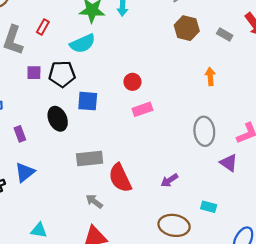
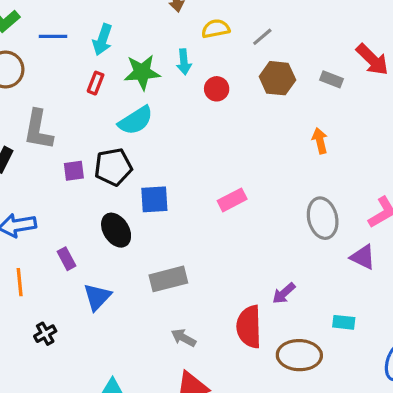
red rectangle: (43, 27) -> (96, 83), moved
red circle: (132, 82) -> (217, 89), moved
blue triangle: (25, 172) -> (97, 297), moved
red semicircle: (120, 178) -> (249, 327), moved, turned 32

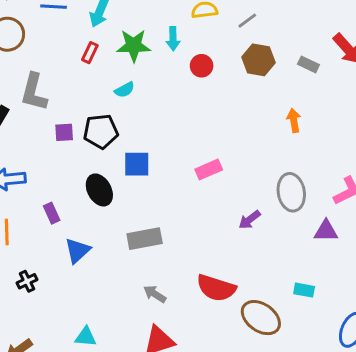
cyan semicircle: (136, 120) -> (125, 90), size x0.6
purple triangle: (363, 257) -> (326, 231), turned -30
purple arrow: (284, 293) -> (250, 220), moved
red semicircle: (249, 327) -> (216, 288), turned -75
brown ellipse: (299, 355) -> (261, 318), turned 30

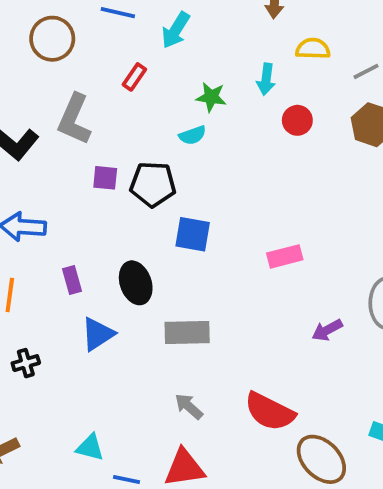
green star: (134, 46) -> (211, 97), moved, size x0.7
red rectangle: (90, 53) -> (134, 77), moved
black ellipse: (99, 190) -> (136, 283), moved

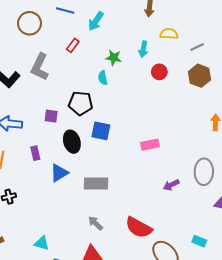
cyan semicircle: (192, 135) -> (103, 78), turned 96
purple square: (105, 178) -> (51, 116), moved
black ellipse: (136, 283) -> (72, 142), moved
blue triangle: (98, 334) -> (59, 173), moved

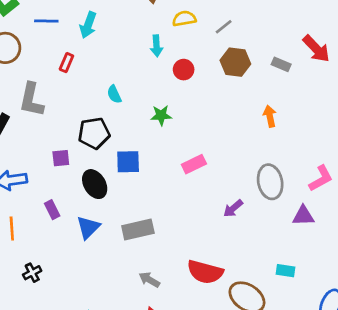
green star: (114, 58) -> (161, 115), moved

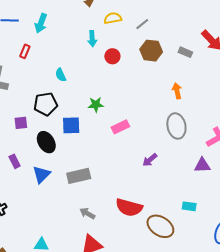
green star: (161, 115) -> (96, 105), moved
gray ellipse: (270, 182) -> (176, 126), moved

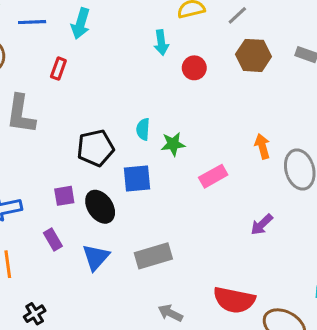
cyan semicircle: (61, 75) -> (143, 129), moved, turned 32
orange arrow: (177, 91) -> (262, 146), moved
purple square: (21, 123) -> (64, 196), moved

